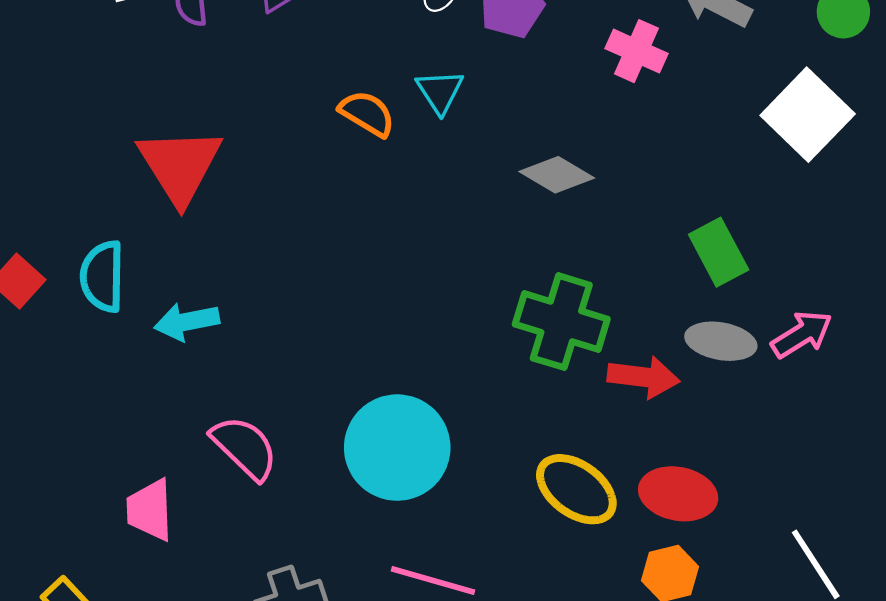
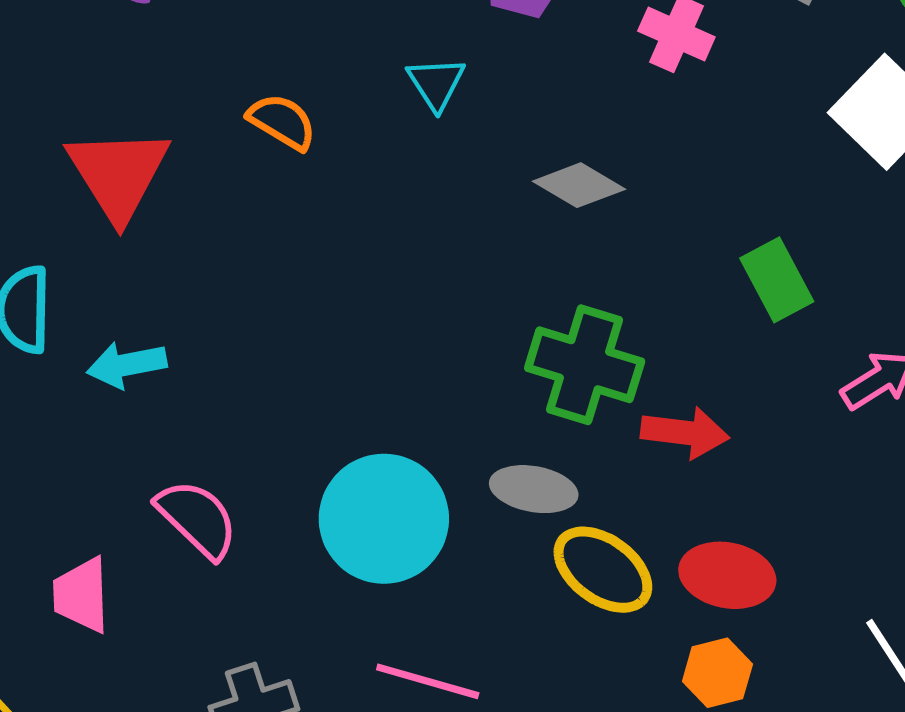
orange semicircle: (367, 113) -> (282, 122), moved
gray ellipse: (721, 341) -> (534, 489), moved

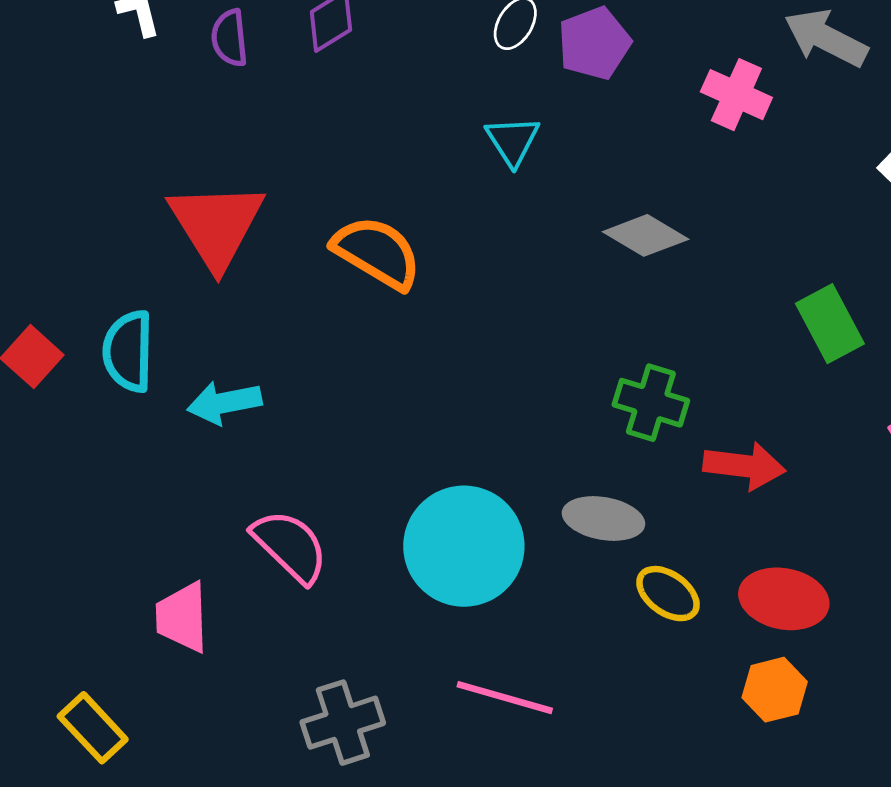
orange semicircle: (282, 122) -> (377, 253), moved, size x1.4
green cross: (585, 365) -> (651, 403), size x0.7
yellow ellipse: (603, 570) -> (668, 594), size x0.7

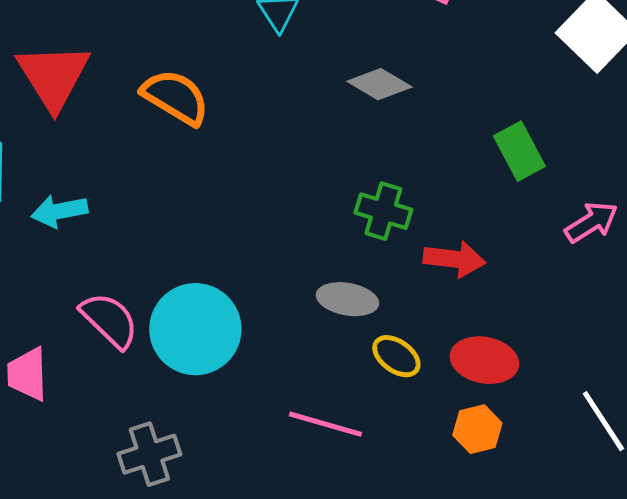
cyan circle: (464, 546) -> (195, 329), moved
pink line: (505, 698) -> (325, 424), moved

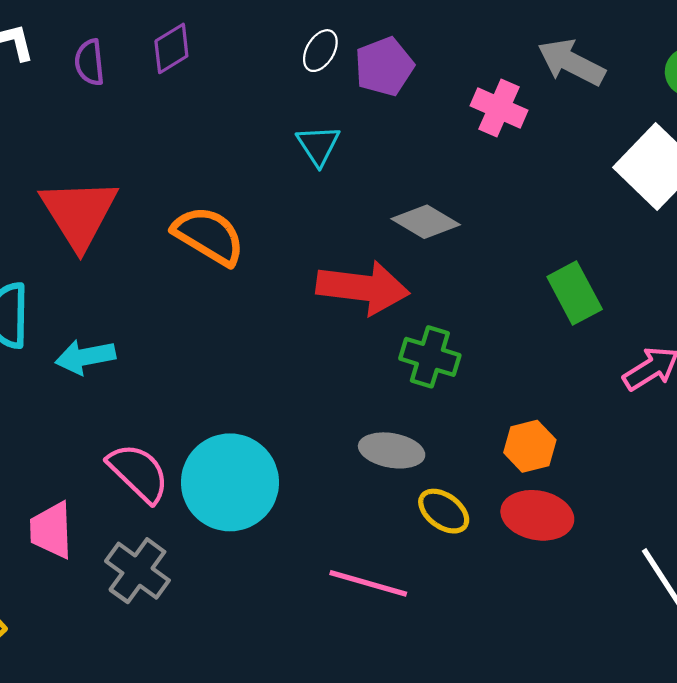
red arrow: (454, 259) -> (363, 288), moved, size x1.4
orange hexagon: (477, 429) -> (530, 446), moved
gray cross: (149, 454) -> (137, 571), moved, turned -36

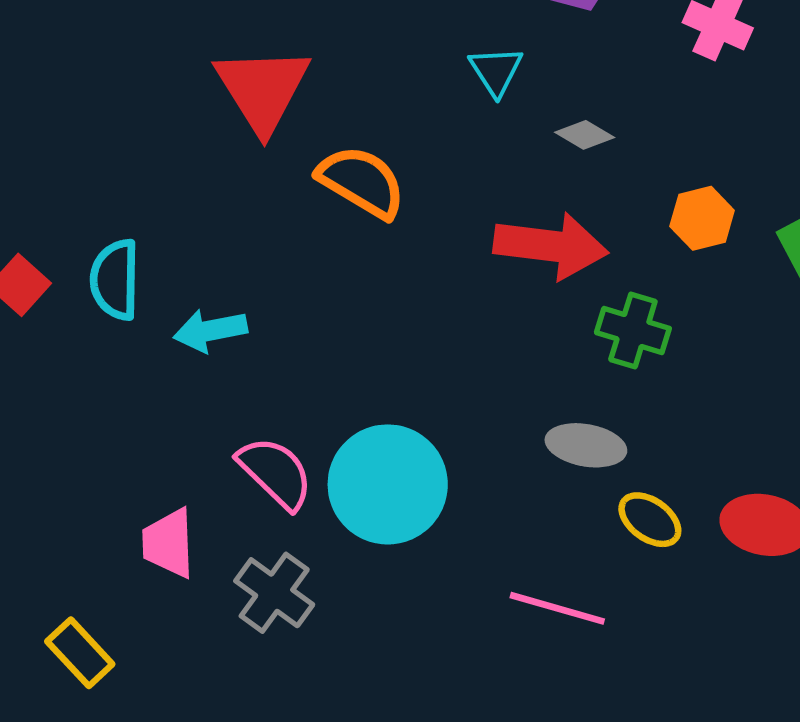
red triangle: (79, 213) -> (262, 89), moved
gray diamond: (426, 222) -> (585, 135), moved, size x0.7
orange hexagon: (530, 446) -> (702, 218), moved

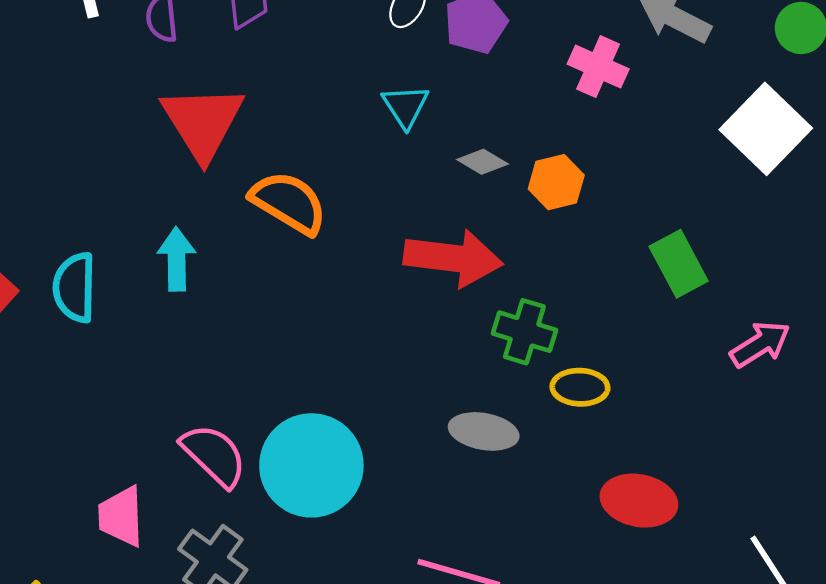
orange hexagon: (702, 218) -> (556, 182), moved
cyan arrow: (210, 331) -> (177, 259), moved, turned 100
yellow ellipse: (650, 520) -> (580, 387), moved, turned -34

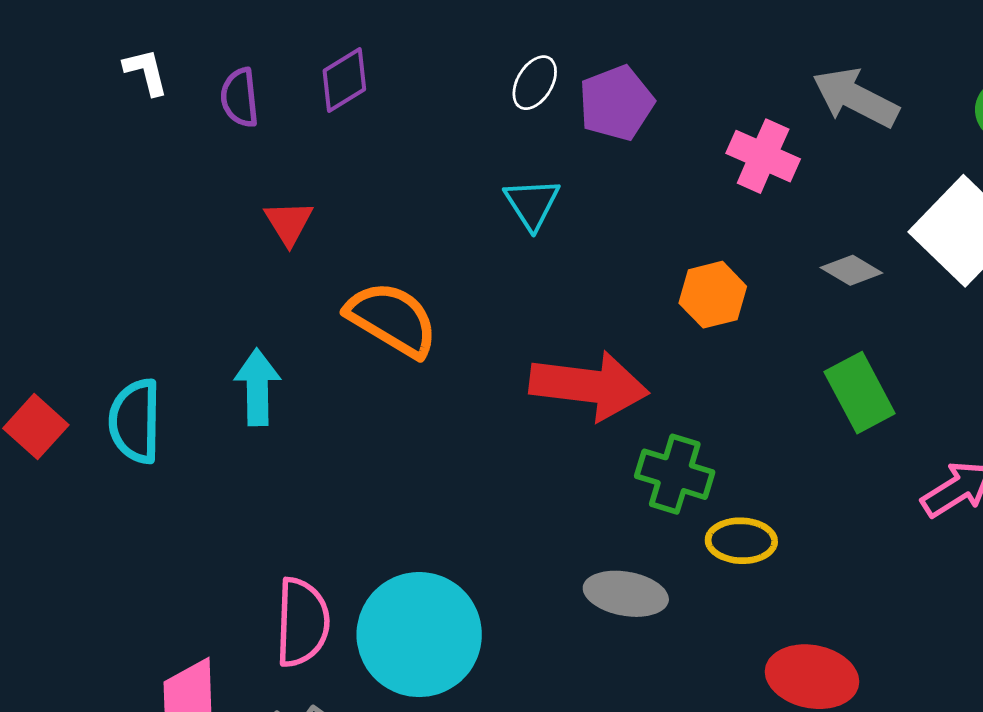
red triangle: (203, 122) -> (289, 223), size x0.5
gray diamond: (483, 162) -> (851, 270), moved
pink semicircle: (214, 455) -> (302, 622), turned 48

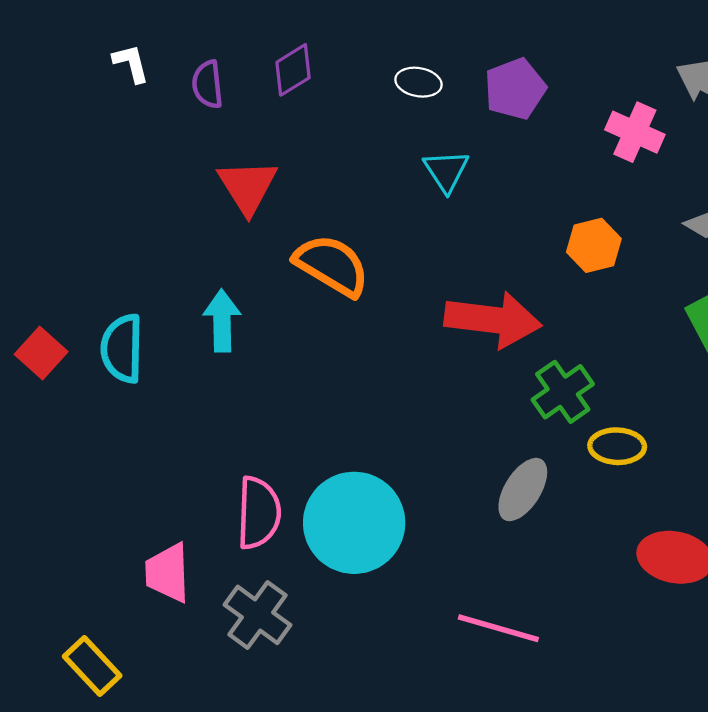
white ellipse: (535, 83) -> (418, 82), moved, turned 69
red triangle: (289, 223) -> (248, 186), size x1.5
green cross: (675, 474) -> (563, 392), turned 38
gray ellipse: (626, 594) -> (523, 490), turned -68

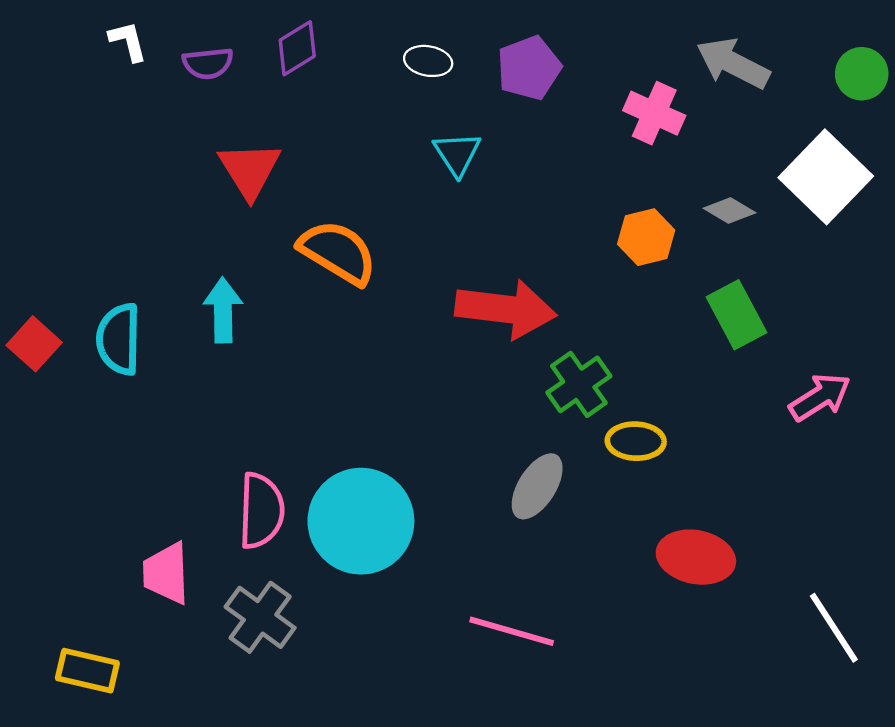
purple semicircle: (208, 84) -> (208, 63), turned -90
orange hexagon: (594, 245) -> (646, 237), moved
yellow rectangle: (92, 666) -> (87, 671), turned -34

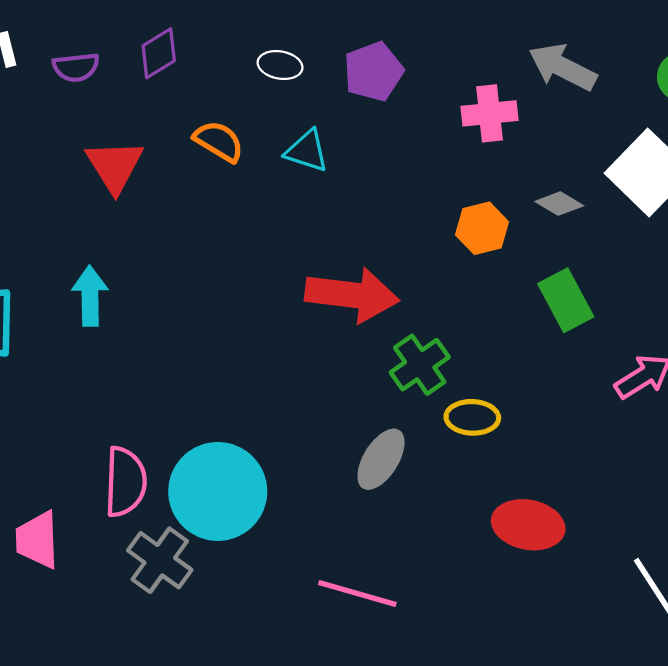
pink cross: (654, 113) -> (489, 113), turned -30
cyan triangle: (457, 154) -> (307, 151), turned -39
orange semicircle: (338, 252) -> (219, 141), moved, size x0.7
gray cross: (260, 617) -> (160, 560), moved

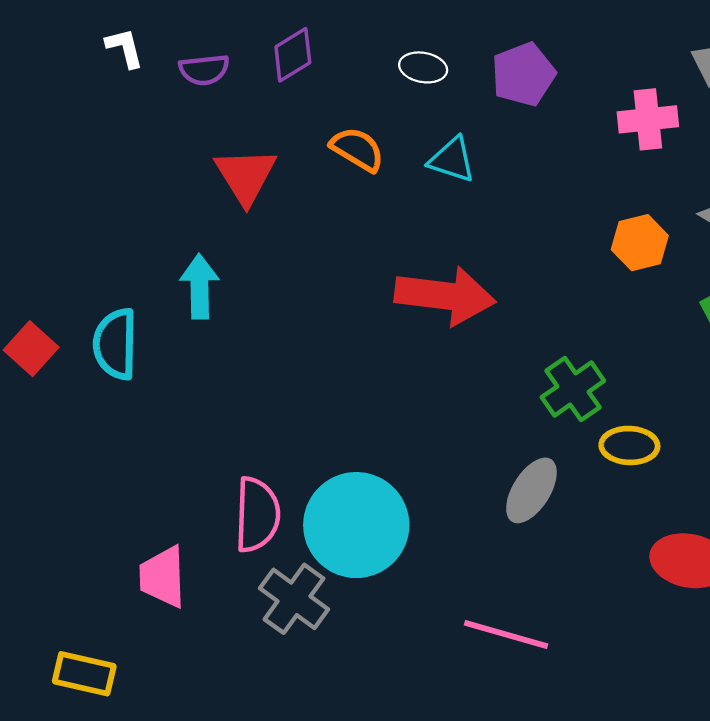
red arrow: (352, 295) -> (445, 296), moved
cyan arrow: (90, 296) -> (199, 286), moved

